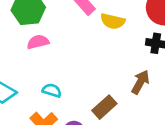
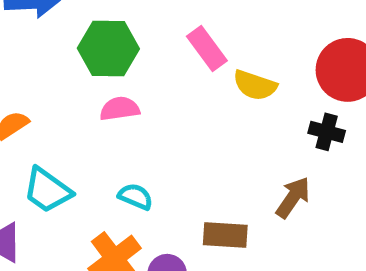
brown rectangle: (104, 107) -> (225, 235), turned 40

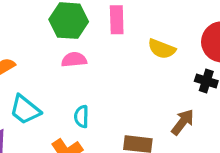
pink rectangle: (207, 48) -> (117, 20), moved, turned 32
cyan semicircle: (135, 197) -> (81, 117), turned -115

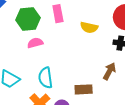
cyan semicircle: (81, 117) -> (45, 78), size x1.5

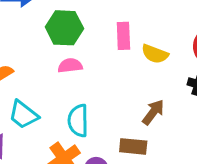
pink rectangle: (58, 14) -> (123, 36), moved
brown arrow: (109, 71) -> (153, 112), moved

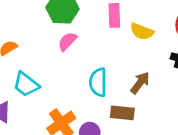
pink semicircle: (70, 66) -> (67, 41), turned -40
cyan semicircle: (78, 121) -> (98, 82), moved

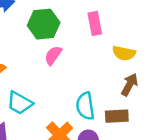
yellow semicircle: (142, 32) -> (124, 53), moved
cyan semicircle: (98, 82) -> (85, 106), moved

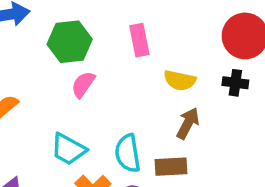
cyan trapezoid: (20, 103) -> (68, 149), moved

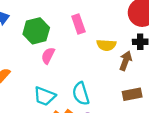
brown arrow: (188, 123) -> (126, 61), moved
brown rectangle: (171, 167) -> (132, 94), moved

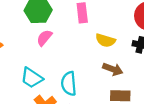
brown arrow: (126, 61) -> (113, 69), moved, turned 78

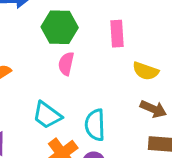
pink semicircle: (44, 38) -> (66, 64), turned -30

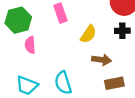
yellow semicircle: (146, 71) -> (88, 34), turned -60

